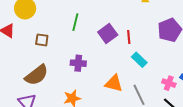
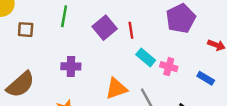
brown square: (42, 40) -> (26, 30), moved
orange triangle: (114, 83) -> (116, 89), turned -30
pink cross: (169, 83) -> (169, 67), moved

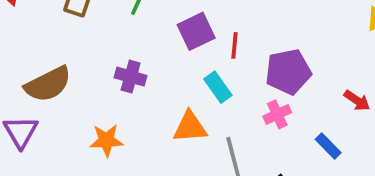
purple pentagon: (181, 18) -> (288, 72), moved
cyan rectangle: (146, 57) -> (218, 87), moved
pink cross: (169, 67) -> (277, 114), turned 35

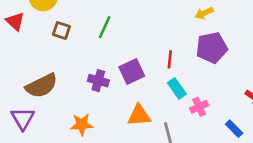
purple square: (196, 31) -> (132, 72), moved
purple pentagon: (288, 72) -> (212, 48), moved
cyan rectangle: (218, 87) -> (177, 88), moved

